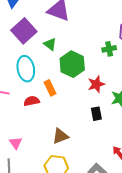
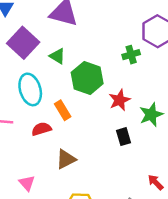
brown triangle: (60, 136) -> (66, 159), moved

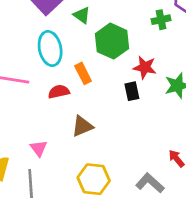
red star: (120, 100) -> (145, 67), turned 30
black rectangle: (123, 137) -> (132, 91), moved

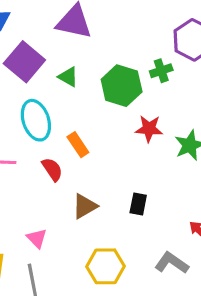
green hexagon: (112, 41) -> (122, 86), moved
black rectangle: (132, 91) -> (138, 204), moved, turned 30
red semicircle: (59, 92) -> (52, 169), turned 75

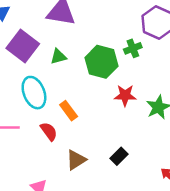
green triangle: (68, 77) -> (58, 57), turned -42
black rectangle: (138, 204) -> (119, 156), turned 36

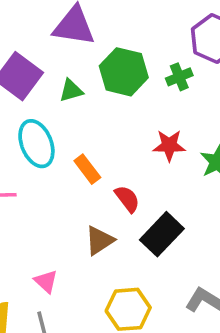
green hexagon: (102, 62) -> (124, 72), moved
red semicircle: (49, 131) -> (127, 199), moved
black rectangle: (119, 156) -> (162, 234), size x1.6

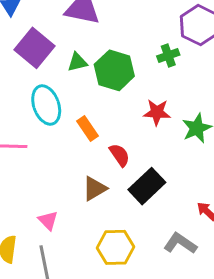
green hexagon: (124, 72) -> (114, 70), moved

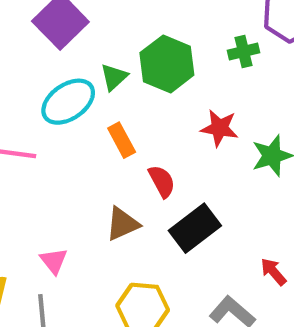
green triangle: (77, 62) -> (114, 77), moved, turned -35
cyan ellipse: (46, 105) -> (68, 102), turned 69

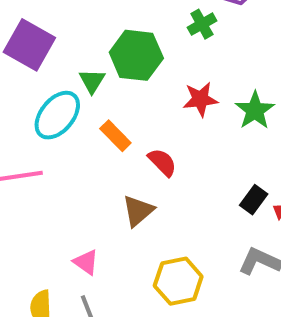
black rectangle: (195, 228) -> (254, 200), moved, size x0.6

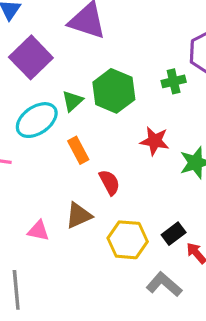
pink triangle: (86, 262) -> (38, 231), moved, turned -40
yellow hexagon: (178, 281) -> (128, 240), moved

